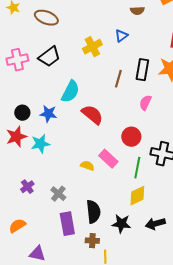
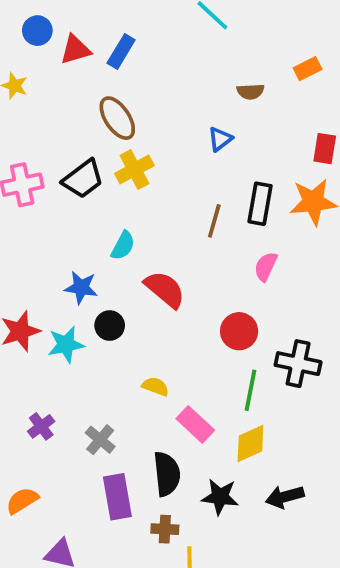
brown ellipse: (46, 18) -> (117, 118), moved, turned 35
yellow cross: (92, 47) -> (134, 169), moved
cyan semicircle: (70, 92) -> (123, 246), size x0.7
black circle: (22, 113) -> (110, 326), moved
pink rectangle: (108, 159) -> (195, 424), moved

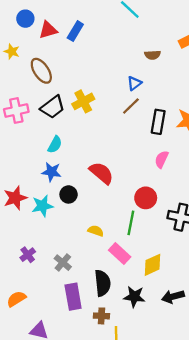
brown ellipse: (117, 118) -> (41, 71), moved
brown line: (214, 221) -> (131, 106), moved, turned 30
cyan semicircle: (123, 246) -> (55, 145), moved
green line: (250, 390) -> (131, 223), moved

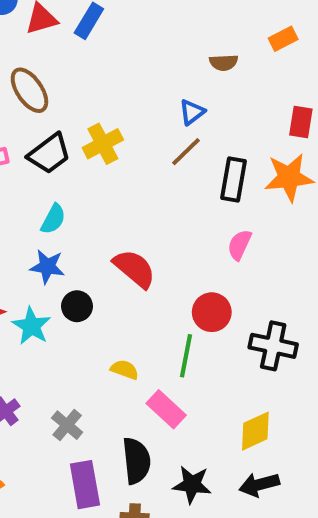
cyan star: (42, 206) -> (31, 326), turned -30
yellow diamond: (152, 265) -> (255, 431), moved

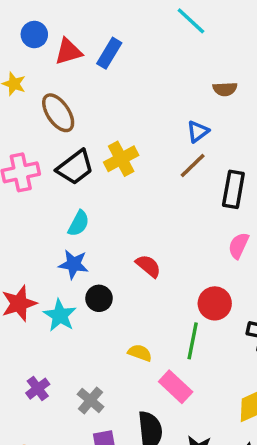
red semicircle: (134, 269) -> (148, 266), size x0.7

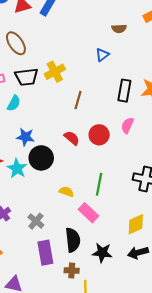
brown line: (193, 166) -> (78, 100), moved, turned -30
black trapezoid: (75, 167) -> (26, 77), turned 30
cyan semicircle: (79, 223) -> (14, 103), moved
black circle: (99, 298) -> (41, 158), size x1.5
red circle: (215, 303) -> (99, 135), moved

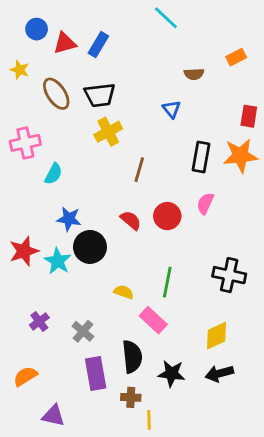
blue triangle: (102, 55) -> (172, 109), turned -32
black trapezoid: (26, 77) -> (100, 95), moved

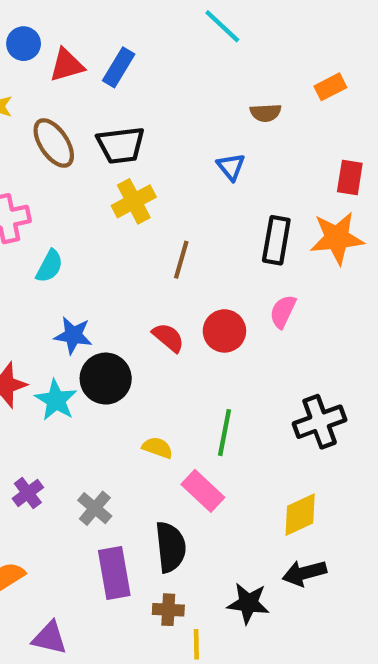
black cross: (229, 275) -> (320, 422), turned -32
black star: (172, 373) -> (248, 603), moved

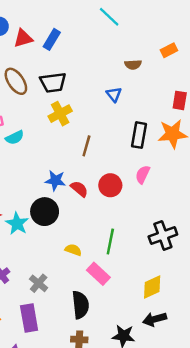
cyan semicircle: (49, 266) -> (15, 137), moved, turned 36
blue star: (73, 335) -> (55, 181), moved
purple rectangle: (114, 573) -> (29, 318), moved

